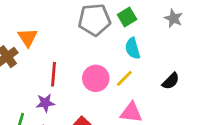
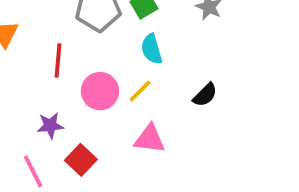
red line: (54, 74) -> (58, 61), moved
purple star: (45, 103) -> (50, 125), moved

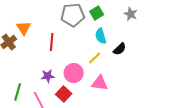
pink circle: (100, 91) -> (74, 73), moved
black semicircle: (205, 95) -> (120, 49), moved

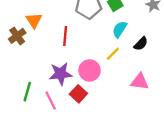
cyan semicircle: (101, 36) -> (120, 29), turned 49
purple star: (48, 76) -> (61, 74), size x1.5
pink triangle: (100, 83) -> (140, 82), moved

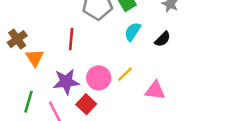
orange triangle: (34, 20) -> (35, 58), moved
black semicircle: (141, 44) -> (163, 39), moved
yellow line: (113, 54) -> (125, 74), moved

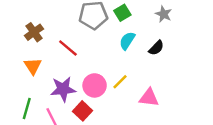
brown cross: (17, 39) -> (34, 32), moved
red line: (71, 39) -> (68, 48), turned -55

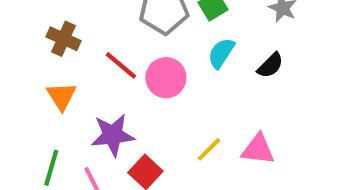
brown cross: (34, 32) -> (63, 39), turned -30
yellow line: (120, 82) -> (209, 149), moved
pink circle: (95, 85) -> (166, 78), moved

